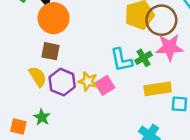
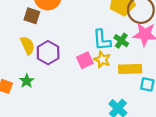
brown square: (50, 51) -> (32, 16), moved
green cross: (144, 58) -> (121, 41), turned -32
yellow star: (88, 81) -> (102, 60), moved

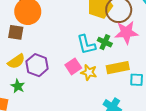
yellow semicircle: (28, 45) -> (16, 61), turned 90
yellow star: (102, 60) -> (89, 72), moved
green star: (27, 81) -> (18, 86), moved

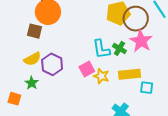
pink star: (126, 32) -> (141, 41), turned 30

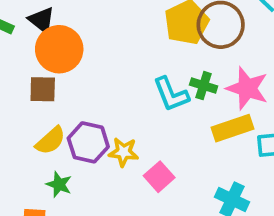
pink star: (141, 41) -> (247, 88), moved
pink square: (87, 69) -> (159, 177), moved
yellow star: (101, 76) -> (124, 152), moved

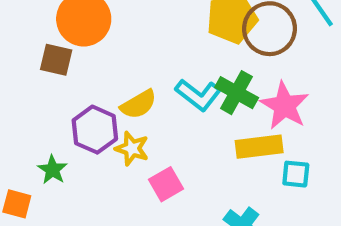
green cross: (204, 86) -> (237, 93), size x1.4
cyan L-shape: (171, 94) -> (198, 95), turned -42
yellow semicircle: (50, 141) -> (138, 104), moved

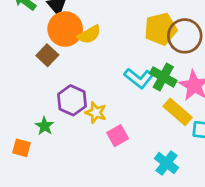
brown square: (56, 60) -> (47, 55), turned 30
yellow semicircle: (138, 104) -> (89, 34), moved
yellow rectangle: (259, 147) -> (178, 112), turned 48

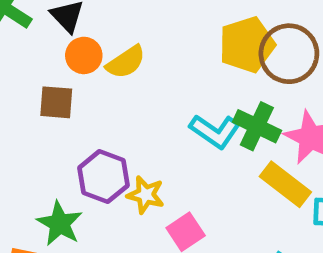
orange circle: (65, 29) -> (84, 55), size x0.6
brown square: (47, 55) -> (56, 102), turned -35
green star: (45, 126) -> (60, 224), size x1.4

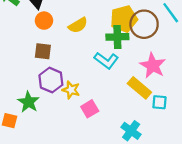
yellow semicircle: (126, 62) -> (78, 25), moved
brown square: (56, 102) -> (43, 51), moved
green cross: (257, 126) -> (117, 37), moved, turned -30

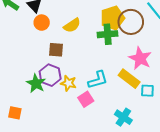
brown square: (43, 51) -> (56, 50), moved
cyan L-shape: (106, 60) -> (98, 80), moved, turned -50
green star: (28, 102) -> (36, 83), moved

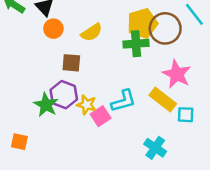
pink square: (86, 99) -> (101, 116), moved

